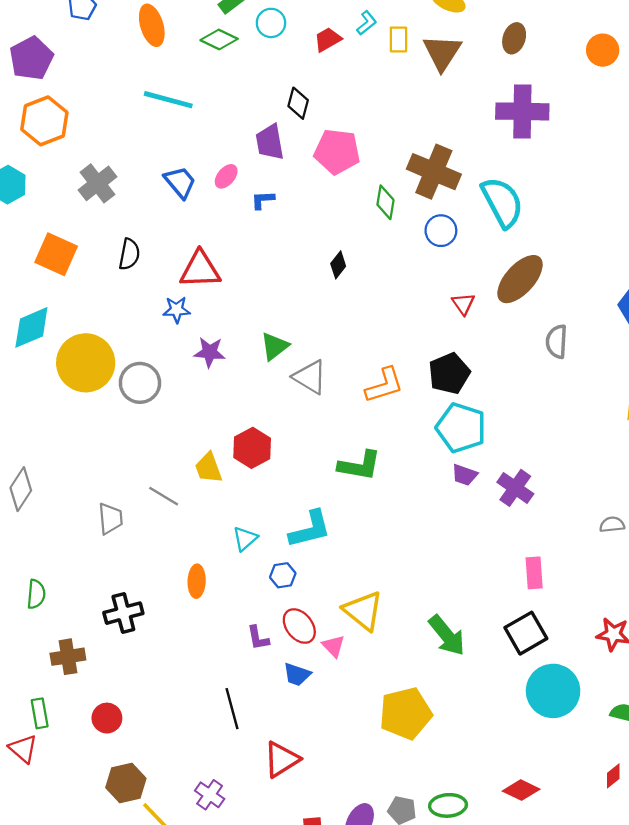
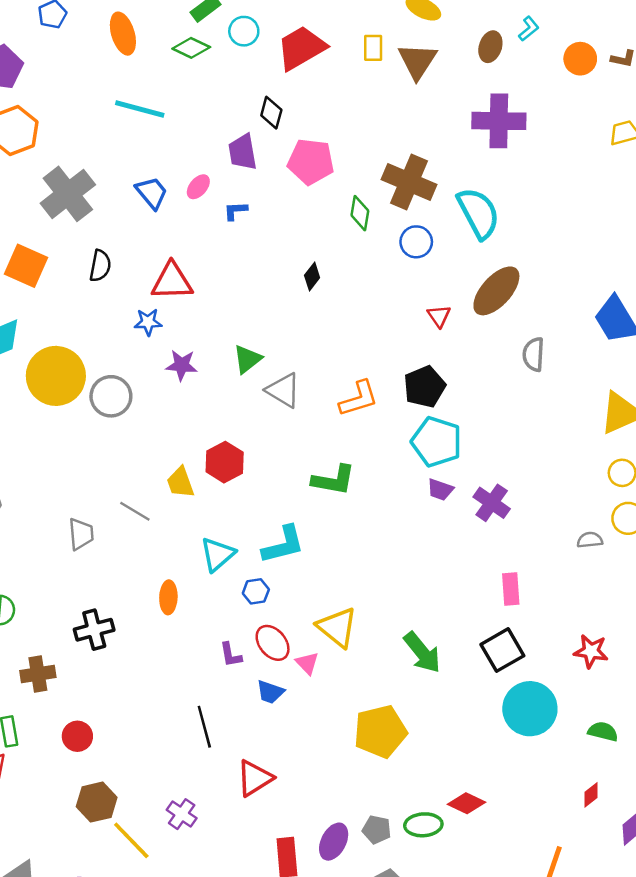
cyan L-shape: (367, 23) -> (529, 29), moved
red trapezoid: (328, 39) -> (301, 48), size x1.8
gray cross: (97, 183) -> (68, 194), size x1.4
cyan triangle: (245, 539) -> (217, 554), size x1.4
red diamond: (521, 790) -> (466, 803), moved

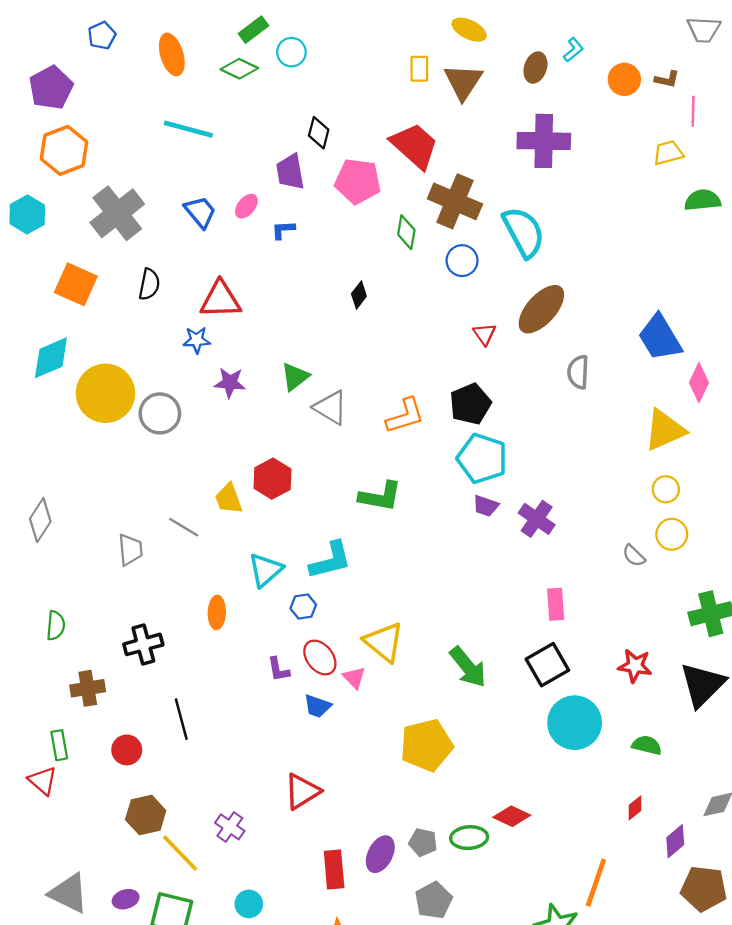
red trapezoid: (301, 48) -> (415, 146), moved, turned 72
gray semicircle: (590, 540) -> (634, 556), turned -130
black line: (204, 727) -> (181, 719), moved

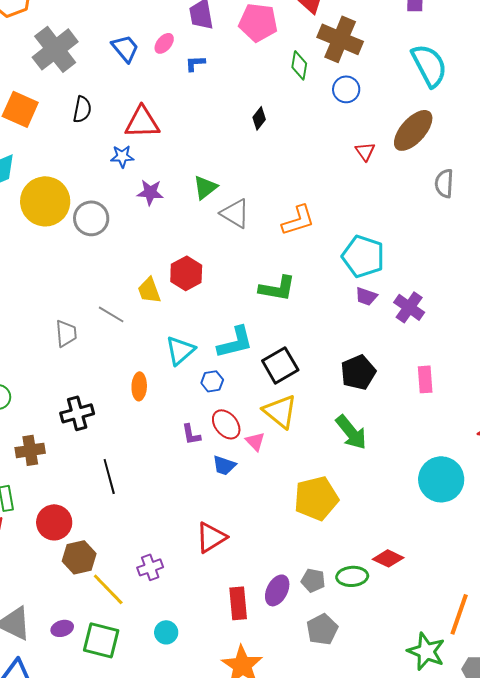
cyan semicircle: (524, 232) -> (429, 65), moved
black pentagon: (470, 404) -> (358, 372), moved
black square: (547, 665) -> (280, 365), moved
red circle: (127, 750) -> (54, 522), moved, size x1.4
purple cross: (230, 827) -> (150, 567), turned 35

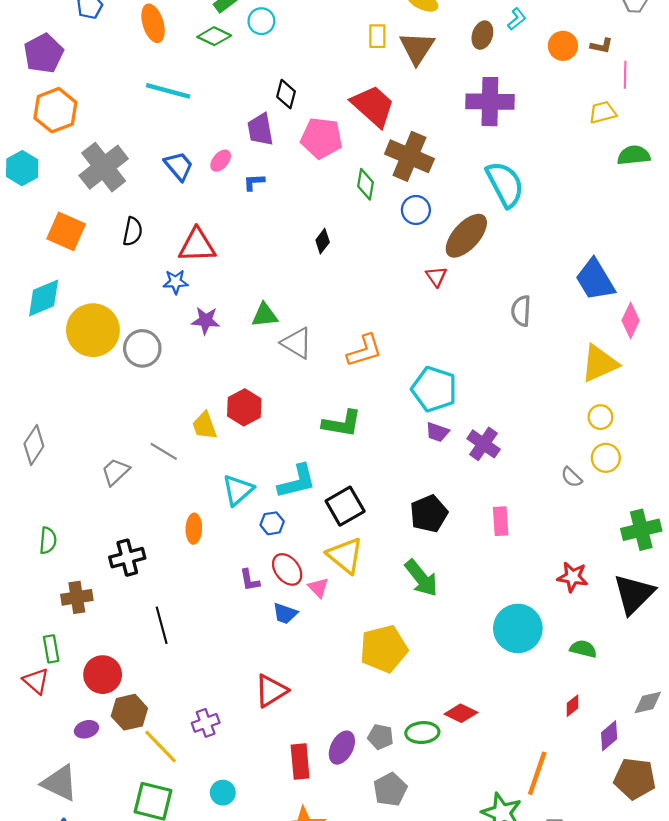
brown ellipse: (413, 130) -> (466, 236), moved
green triangle: (205, 187) -> (265, 315), turned 32
gray trapezoid: (66, 333) -> (115, 472), turned -128
purple ellipse: (62, 628) -> (86, 729), moved

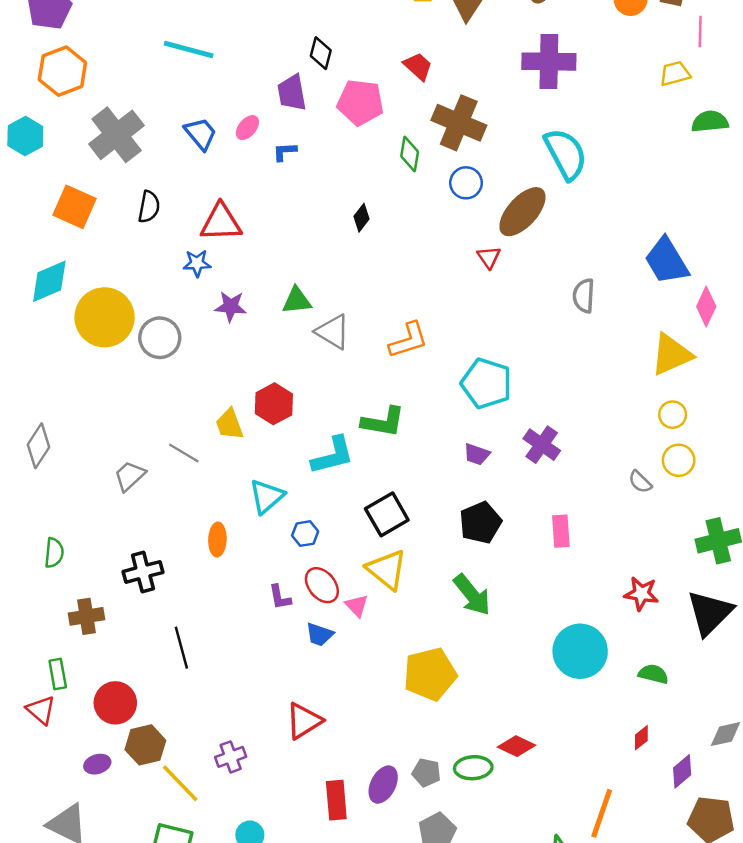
red trapezoid: (373, 106) -> (418, 66), size x0.6
purple trapezoid: (437, 432) -> (477, 454), moved
cyan L-shape: (297, 481) -> (333, 455), moved

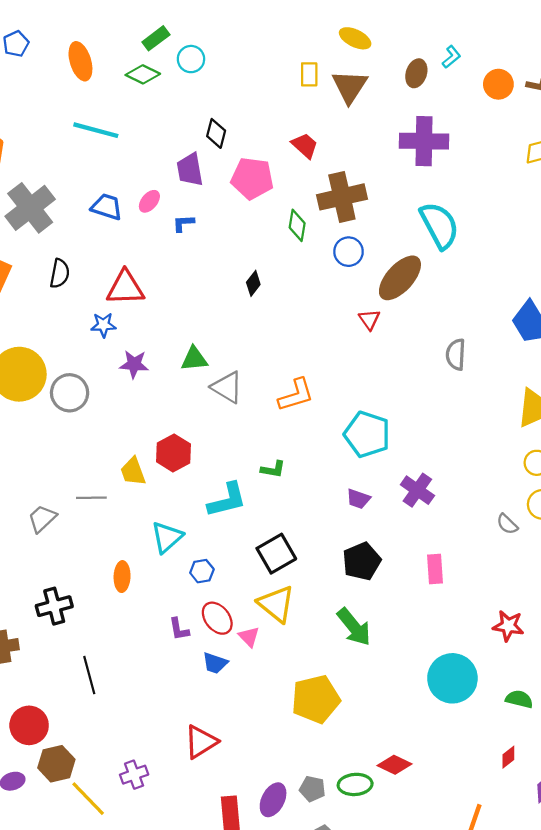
brown cross: (459, 123) -> (342, 197), turned -36
blue trapezoid: (201, 134) -> (107, 207), turned -32
green L-shape: (383, 422) -> (273, 469), size x0.6
gray line: (184, 453) -> (91, 498), turned -32

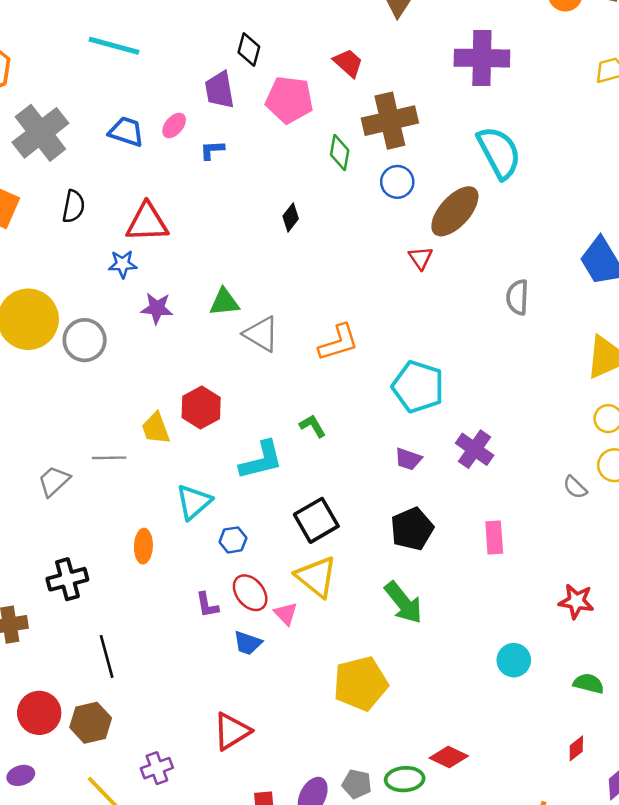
green L-shape: (273, 469) -> (313, 426), turned -130
cyan circle: (452, 678) -> (514, 660), size x0.6
brown hexagon: (56, 764) -> (91, 723), moved

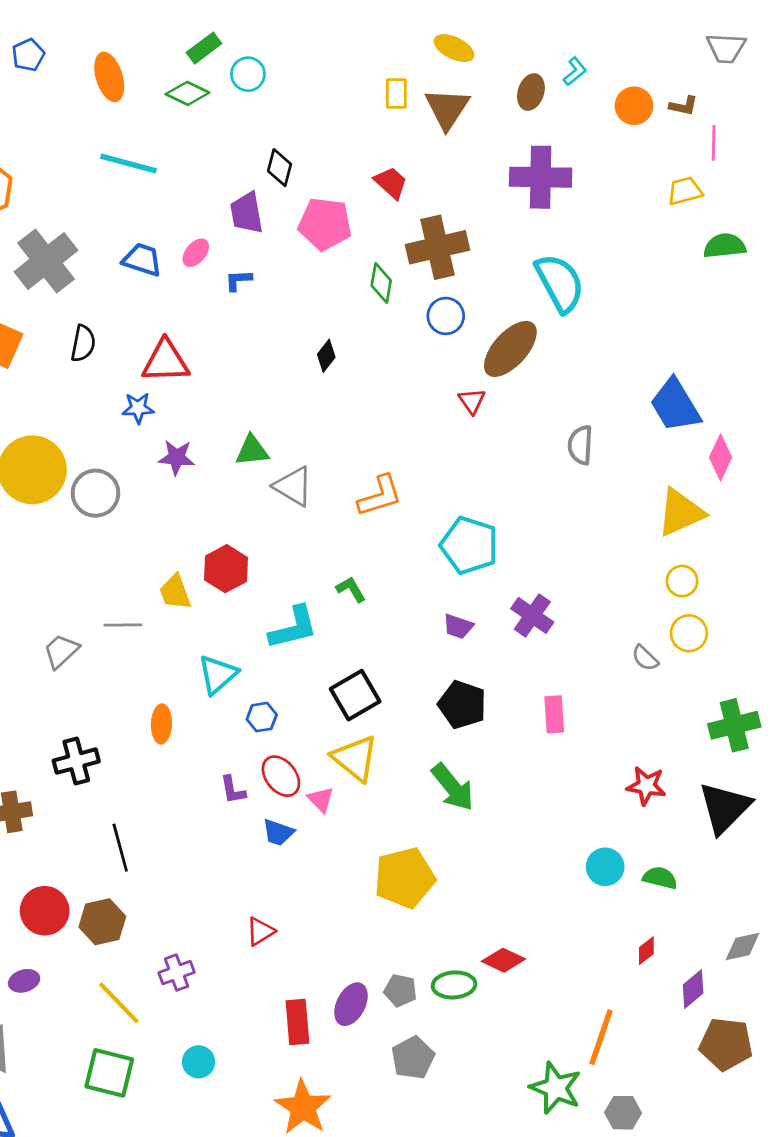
black pentagon: (412, 529) -> (462, 705), turned -30
cyan circle: (514, 660) -> (605, 867), moved
red triangle: (232, 731) -> (260, 931), size x0.7

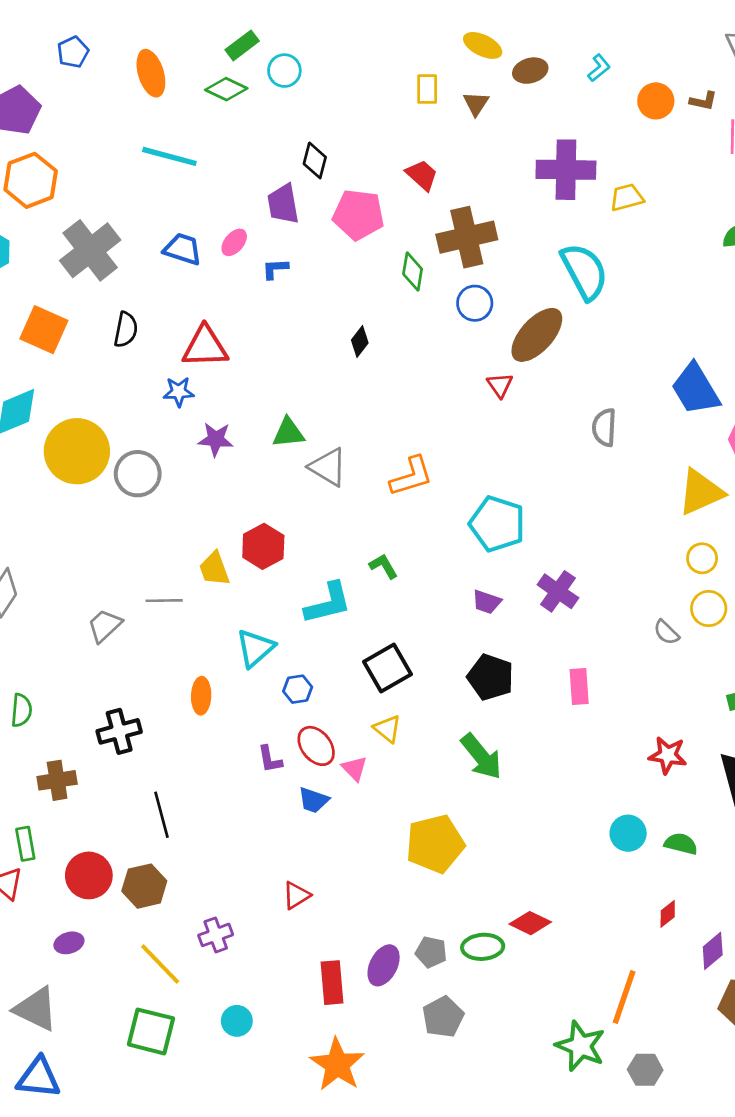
brown ellipse: (531, 92) -> (530, 71), moved, turned 56
brown triangle: (447, 109) -> (476, 104), size x0.6
yellow trapezoid: (685, 191) -> (627, 197), moved
yellow triangle: (355, 758) -> (387, 729), size x0.6

